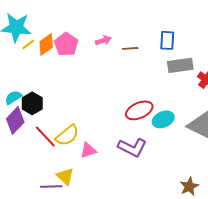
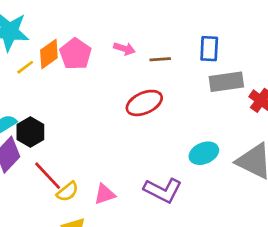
pink arrow: (103, 40) -> (124, 49), turned 35
yellow line: (28, 44) -> (25, 67), moved
red ellipse: (139, 110) -> (144, 103), moved
yellow semicircle: (67, 135) -> (68, 192), moved, size x0.7

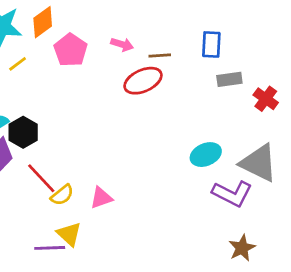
orange diamond: (49, 54) -> (43, 22), moved
gray rectangle: (226, 82) -> (229, 79), size x0.7
red ellipse: (144, 103) -> (143, 81), moved
purple L-shape: (163, 190) -> (232, 194), moved

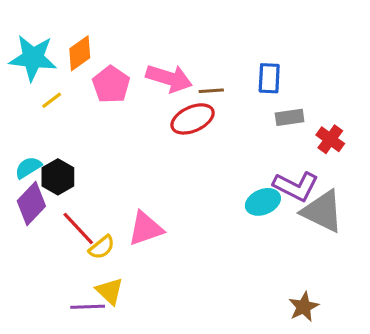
pink arrow: (122, 44) -> (169, 78), size x1.8
purple L-shape: (232, 194) -> (296, 186), moved
pink triangle: (101, 198) -> (146, 229), moved, size x1.4

